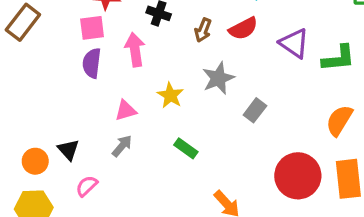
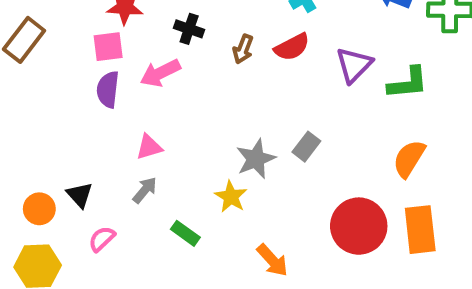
purple triangle: (294, 43) -> (354, 65), turned 40
pink arrow: (135, 50) -> (160, 73), turned -108
gray star: (218, 78) -> (256, 159), moved
yellow star: (170, 95) -> (231, 197), moved
green rectangle: (186, 148) -> (185, 233), moved

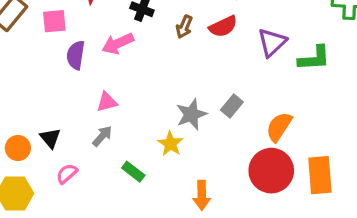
pink square: (108, 47) -> (54, 21), moved
orange semicircle: (409, 159) -> (279, 127), moved
orange arrow: (272, 260) -> (202, 195), turned 40

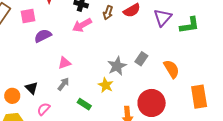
pink arrow: (118, 43) -> (82, 25), moved
purple semicircle: (76, 55) -> (43, 36), turned 60
orange semicircle: (279, 127) -> (171, 69), turned 120
red circle: (271, 171) -> (152, 103), moved

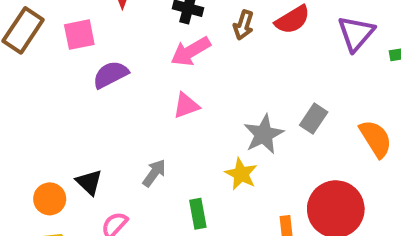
pink triangle: (64, 63) -> (186, 106), moved
green rectangle: (84, 104) -> (198, 214), turned 48

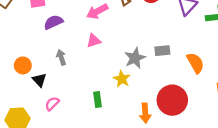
gray rectangle: (314, 119) -> (162, 51), turned 48
gray arrow: (154, 173) -> (61, 57), moved, turned -56
orange circle: (50, 199) -> (23, 65), moved

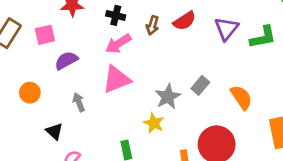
pink triangle: (94, 41) -> (116, 79), size x1.6
gray rectangle: (162, 51) -> (200, 85), turned -40
orange circle: (23, 65) -> (30, 93), moved

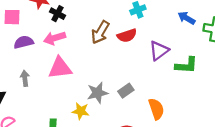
black cross: (116, 15) -> (57, 14), moved
brown arrow: (152, 25) -> (100, 32), size x1.5
pink arrow: (118, 44) -> (55, 38), moved
yellow star: (154, 123) -> (81, 111), turned -30

